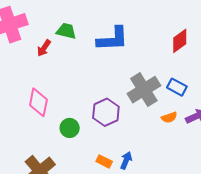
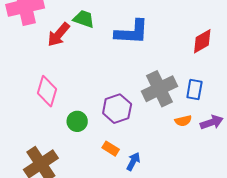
red arrow: (44, 48) -> (59, 35), size x1.4
blue rectangle: (177, 87) -> (194, 90), turned 66
orange rectangle: (104, 161) -> (111, 149), moved

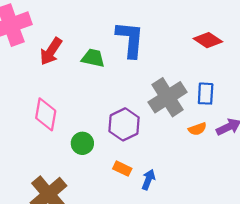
green trapezoid: (84, 19) -> (93, 58), moved
blue L-shape: (132, 32) -> (130, 39), turned -81
red diamond: (202, 41) -> (208, 40), turned 70

